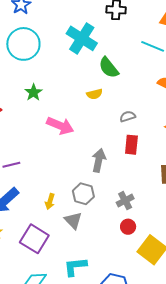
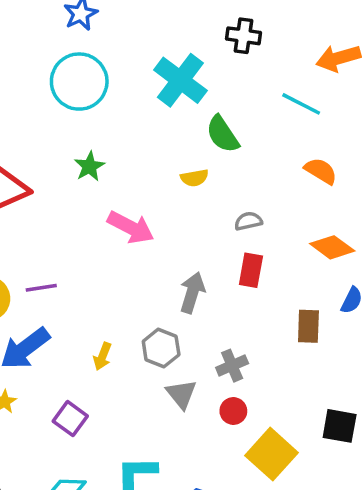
gray triangle: (73, 220) -> (181, 394), moved
purple square: (34, 239) -> (70, 419), size x0.7

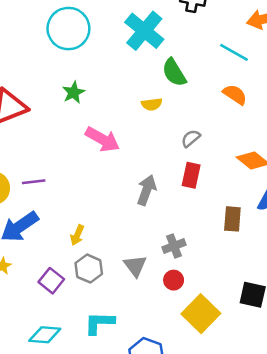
orange semicircle: (321, 171) -> (235, 94), moved
gray semicircle: (248, 221) -> (191, 138), turned -30
gray hexagon: (161, 348) -> (89, 269), moved

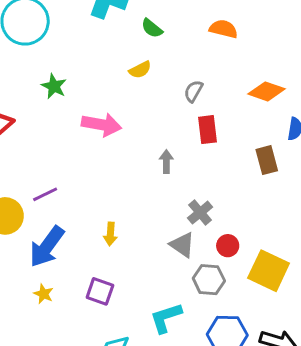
green semicircle: (174, 72) -> (152, 28), size x0.7
gray arrow: (147, 190) -> (166, 162), size x0.7
gray cross: (174, 246) -> (200, 213), moved
gray hexagon: (89, 269) -> (209, 280), moved

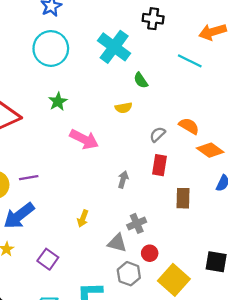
orange semicircle: (223, 29) -> (189, 126), moved
brown rectangle: (267, 160) -> (183, 198), moved
yellow arrow: (110, 234) -> (83, 219), moved
gray triangle: (182, 245) -> (117, 243), turned -36

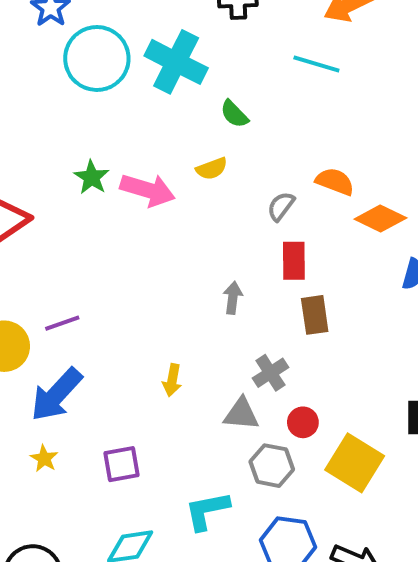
cyan circle: (51, 48) -> (97, 58), moved
pink arrow: (84, 139) -> (148, 190), moved
brown rectangle: (183, 198) -> (315, 315), moved
purple square: (48, 259) -> (122, 464), turned -36

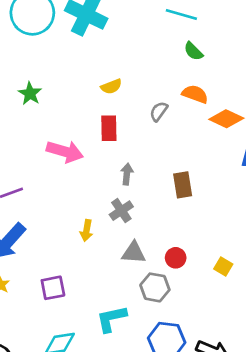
green semicircle: (234, 114) -> (193, 51), moved
pink arrow: (148, 190) -> (65, 151), moved
red rectangle: (294, 261) -> (109, 128), moved
gray cross: (270, 373) -> (121, 211), moved
yellow square: (355, 463) -> (223, 267), moved, size x0.5

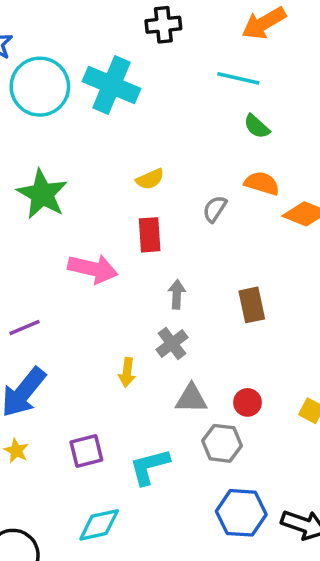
green star: (30, 94) -> (42, 194), size x1.6
cyan L-shape: (111, 319) -> (149, 467), moved

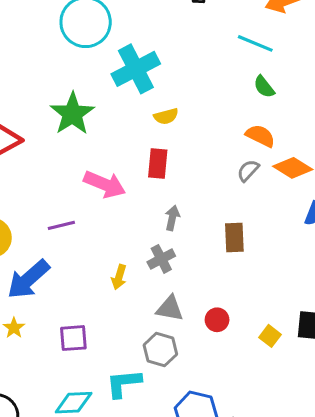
cyan cross: (112, 85) -> (136, 69), moved, turned 30
gray semicircle: (215, 209) -> (248, 171), moved
purple line: (24, 327) -> (61, 225), moved
gray hexagon: (222, 443) -> (160, 350), moved
cyan L-shape: (149, 467) -> (124, 383), moved

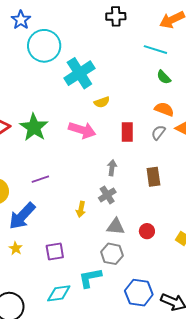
green star: (72, 114) -> (34, 127), moved
red rectangle: (158, 164) -> (127, 132), moved
pink arrow: (105, 184) -> (82, 130), moved

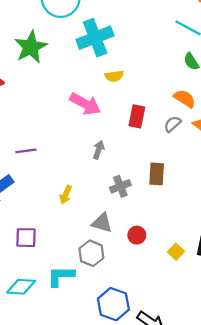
green star: (34, 127) -> (31, 47), moved
gray arrow: (112, 168) -> (99, 150), moved
gray cross: (107, 195) -> (120, 186), moved

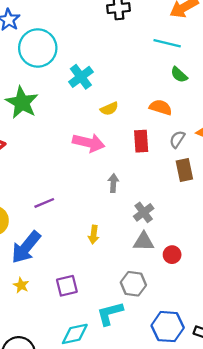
cyan cross: (95, 38) -> (81, 77), size x0.7
orange semicircle: (185, 99) -> (161, 107), moved
brown rectangle: (157, 174) -> (184, 170), moved
gray triangle: (102, 223) -> (144, 242), moved

